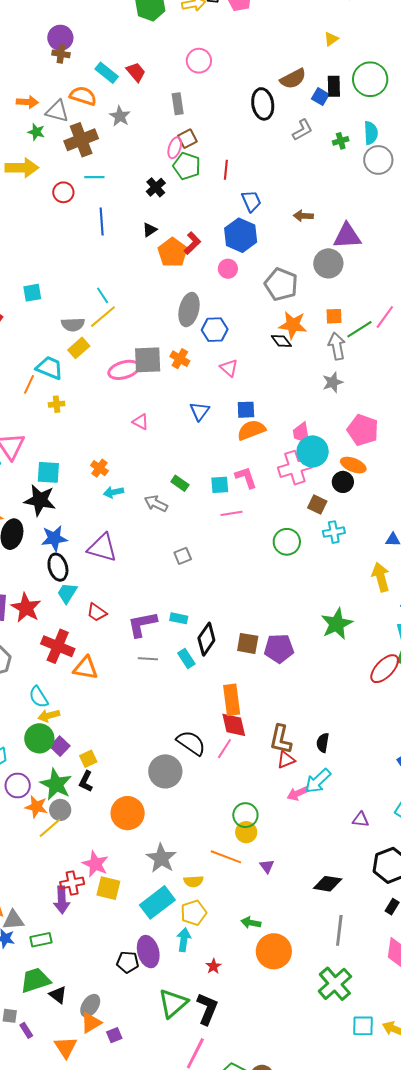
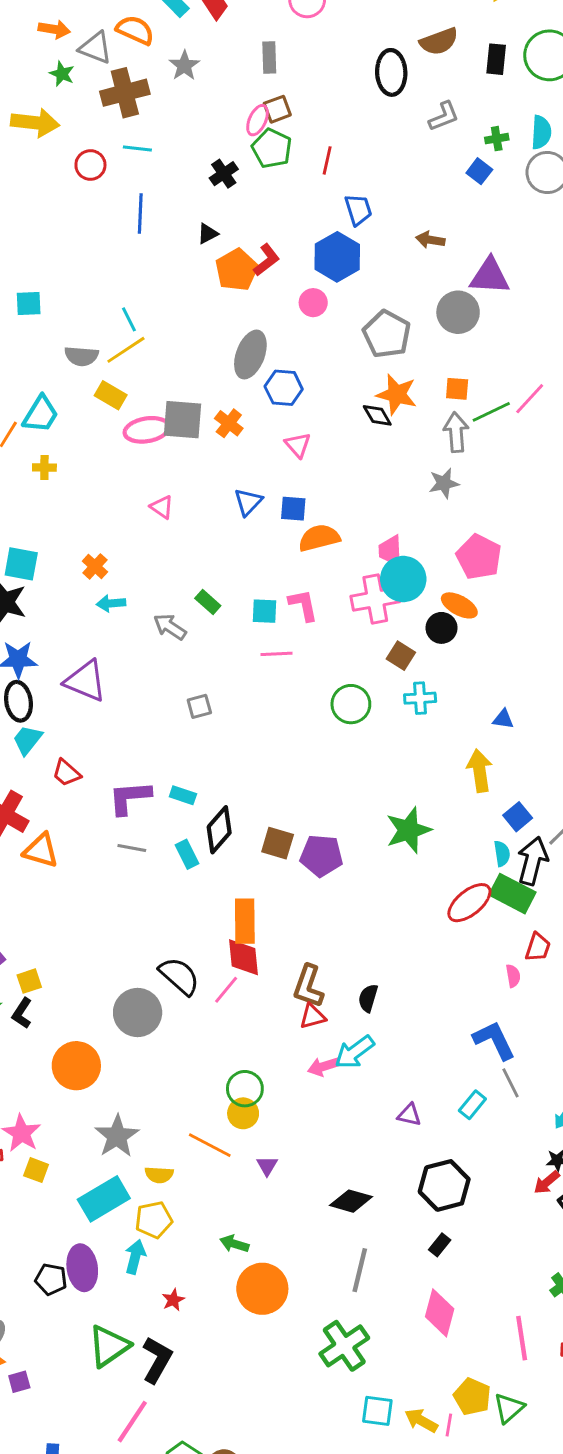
blue square: (320, 97) -> (479, 171), moved
yellow rectangle: (79, 348) -> (111, 395), moved, turned 65
cyan trapezoid: (50, 368) -> (41, 414), turned 92
blue square: (246, 410) -> (293, 509), moved
yellow square: (108, 888) -> (36, 1170), size x0.7

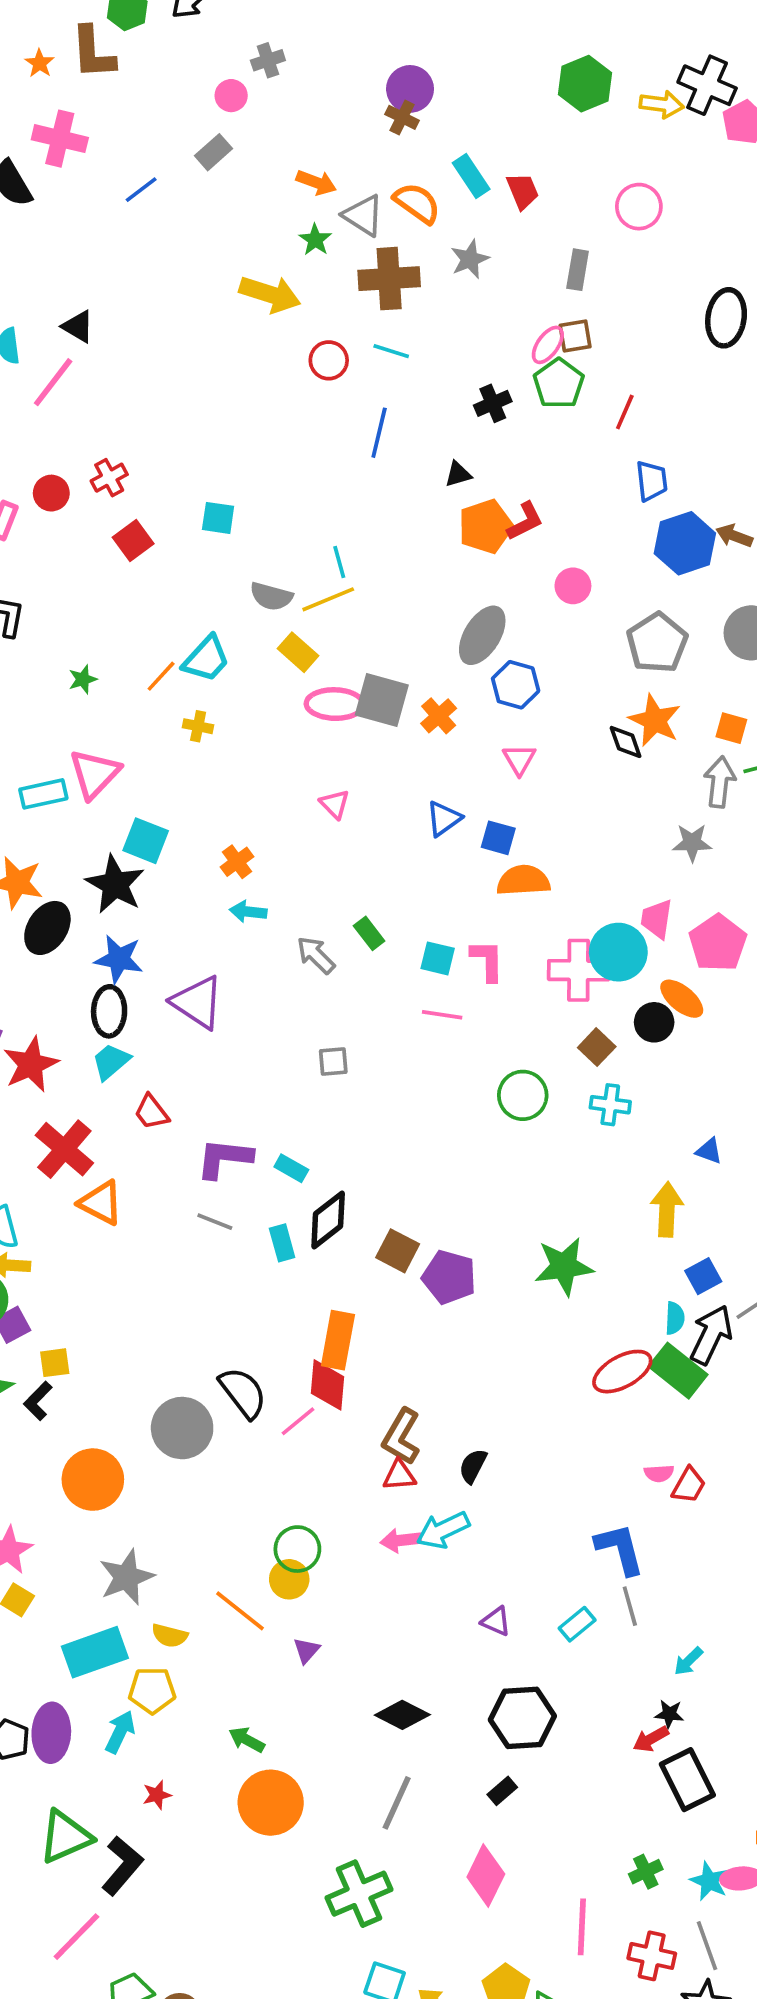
blue hexagon: (337, 257) -> (685, 543), moved
pink trapezoid: (390, 551) -> (657, 919), moved
red trapezoid: (538, 947) -> (689, 1485), moved
pink semicircle: (513, 976) -> (659, 1473), turned 85

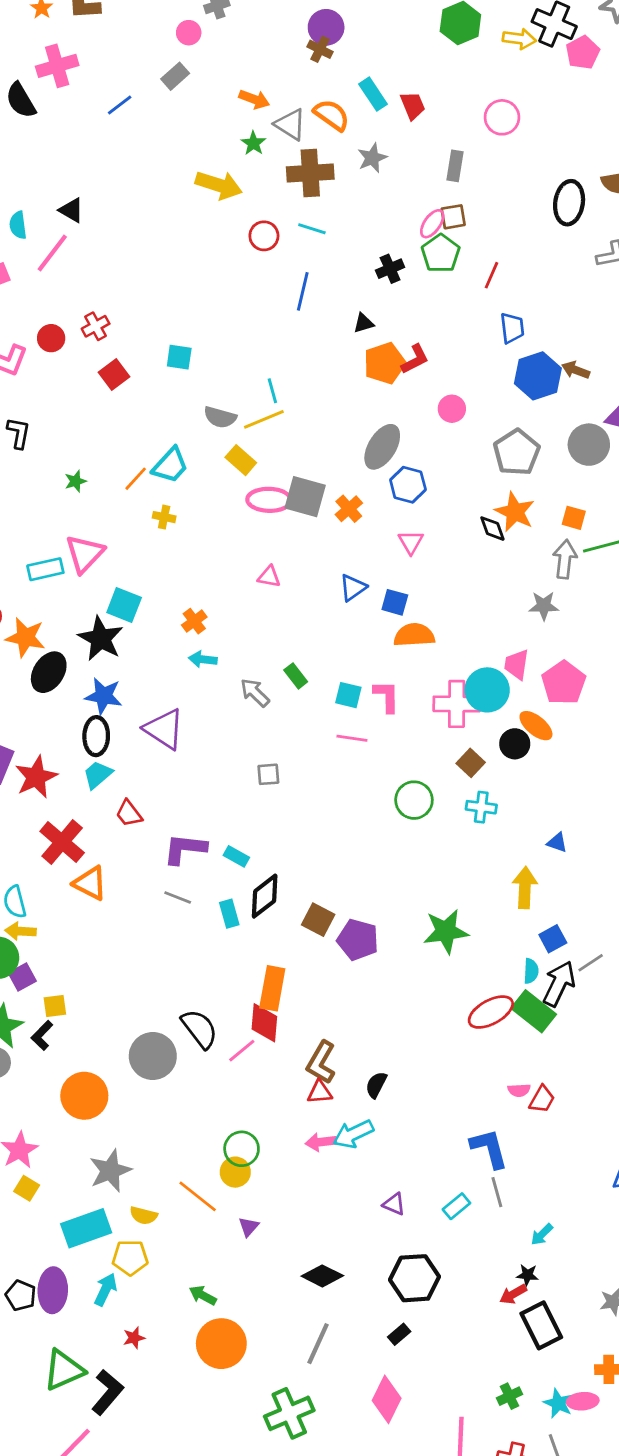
pink cross: (60, 139) -> (57, 66), turned -30
pink triangle: (335, 804) -> (269, 577), turned -35

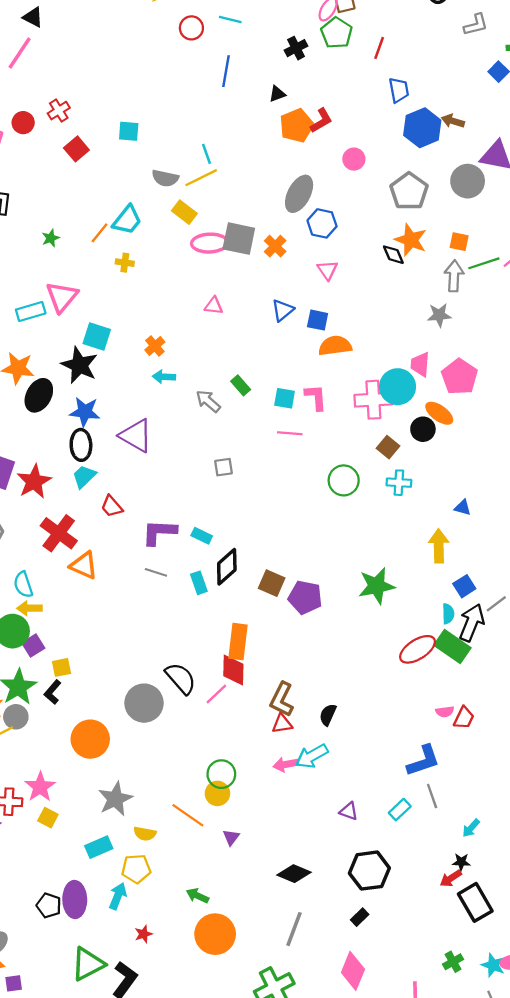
blue L-shape: (489, 1148) -> (423, 761), turned 90
cyan rectangle: (86, 1228) -> (99, 847), size x0.7

